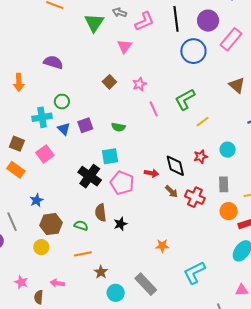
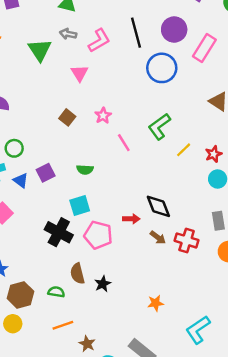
red star: (201, 157) -> (214, 154), moved

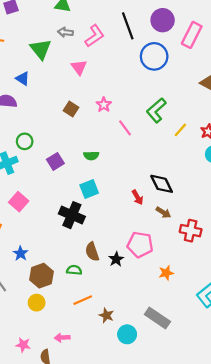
blue triangle: (21, 180) -> (23, 79), moved
red arrow: (131, 219) -> (137, 197), turned 64
pink pentagon: (98, 235) -> (140, 245), moved
red cross: (187, 240) -> (191, 231), moved

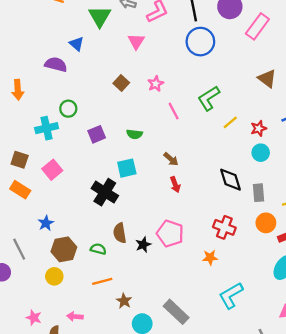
blue circle: (154, 56) -> (200, 42), moved
black diamond: (162, 184) -> (230, 180), moved
brown arrow: (163, 212) -> (171, 159), moved
orange star: (166, 273) -> (210, 258), moved

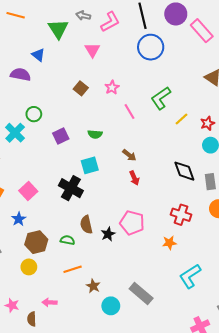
pink rectangle: (257, 26) -> (202, 31), turned -75
cyan cross: (47, 128) -> (15, 133), turned -30
pink square: (52, 170) -> (28, 191), moved

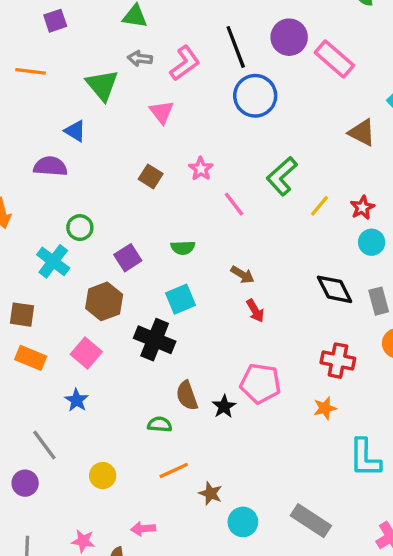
brown hexagon: (36, 242) -> (104, 301), moved
cyan L-shape: (190, 276) -> (365, 458), turned -50
gray rectangle: (141, 294) -> (311, 521), moved

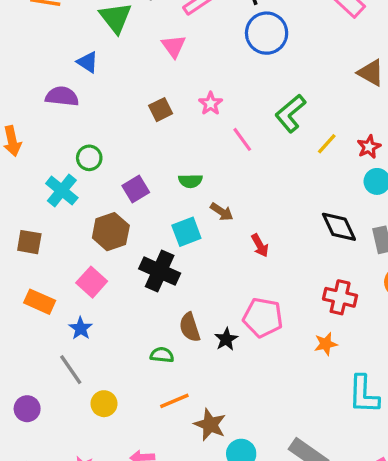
brown square: (151, 176) -> (161, 110), turned 30
brown arrow: (242, 275) -> (222, 212), moved
orange rectangle: (31, 358) -> (40, 302), moved
gray line: (44, 445) -> (71, 370), moved
brown star: (211, 493) -> (210, 425), size x1.4

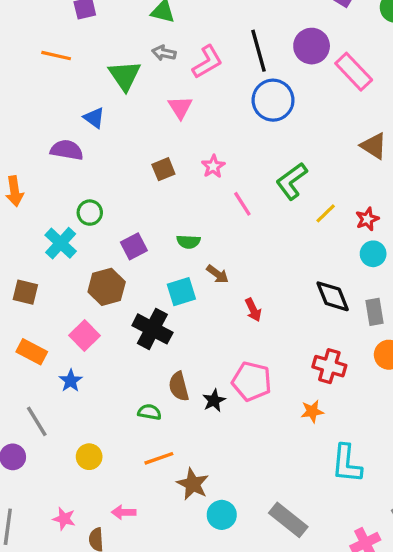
gray line: (71, 370) -> (37, 421), moved

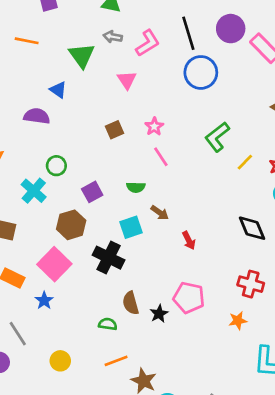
pink line: (242, 204) -> (161, 157), moved
pink square: (84, 336) -> (54, 264), size x1.4

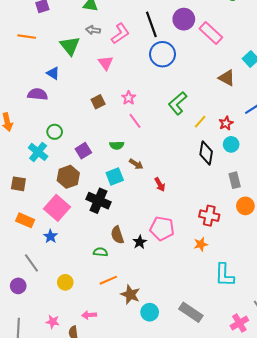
black diamond: (252, 228) -> (206, 153), moved, turned 35

